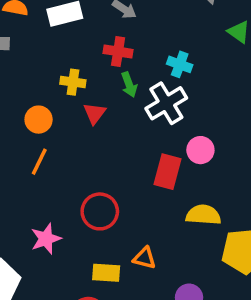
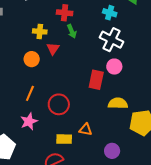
cyan cross: (180, 64) -> (110, 13), moved
white cross: (166, 103) -> (111, 40), moved, turned -30
orange circle: (39, 120) -> (32, 59), moved
orange line: (39, 162) -> (30, 93), moved

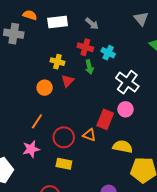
cyan cross: (110, 13) -> (108, 53), moved
orange triangle: (86, 130) -> (89, 135), moved
yellow rectangle: (64, 139) -> (64, 164), moved

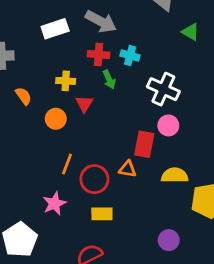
orange semicircle: (30, 15) -> (23, 96), moved, turned 48
gray arrow: (92, 24) -> (101, 22), size x1.6
orange line: (37, 121) -> (67, 164), moved

